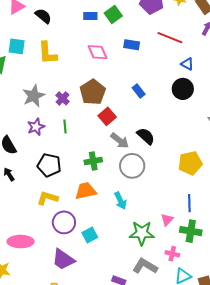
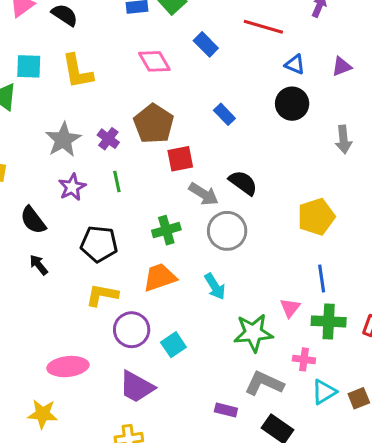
blue rectangle: (132, 45) -> (206, 44), turned 42
red square: (107, 116) -> (180, 159), turned 36

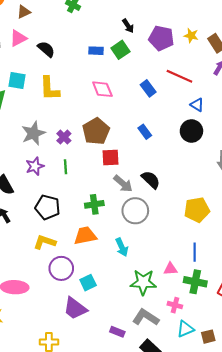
blue rectangle: (206, 44) -> (148, 88), moved
pink triangle: (290, 308) -> (170, 269), turned 40
purple trapezoid: (137, 387) -> (75, 308), moved

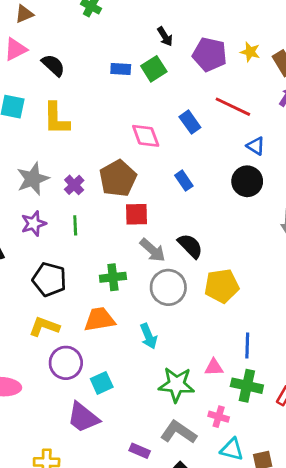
pink diamond: (102, 89) -> (146, 136), moved
yellow pentagon: (197, 210) -> (222, 286), moved
cyan triangle: (185, 329) -> (232, 449), turned 36

